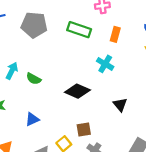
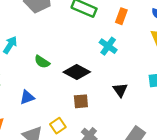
green semicircle: (34, 79) -> (42, 62), moved
brown square: (84, 130) -> (81, 101), moved

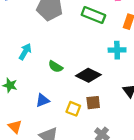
cyan cross: (108, 46) -> (117, 50), turned -35
yellow square: (58, 126) -> (73, 109), moved, turned -32

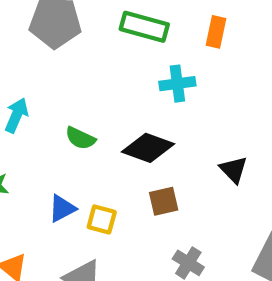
cyan cross: (117, 50) -> (177, 84), moved
yellow square: (73, 109) -> (102, 219), moved

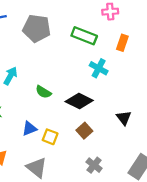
cyan cross: (177, 84) -> (99, 68), turned 30
brown square: (164, 201) -> (84, 131), turned -35

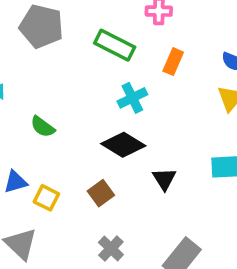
cyan cross: (99, 68) -> (132, 98), turned 30
black diamond: (79, 101) -> (123, 145), moved

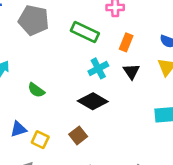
black triangle: (164, 179) -> (131, 71), moved

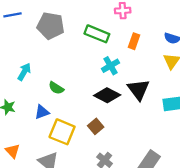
black triangle: (131, 71) -> (138, 90), moved, size x1.5
blue triangle: (18, 129) -> (42, 112), moved
yellow square: (40, 140) -> (62, 132), size x1.6

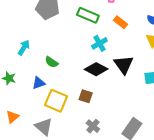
orange rectangle: (134, 41) -> (120, 22), turned -72
brown square: (96, 126) -> (86, 96), turned -32
orange triangle: (13, 151) -> (12, 117), turned 32

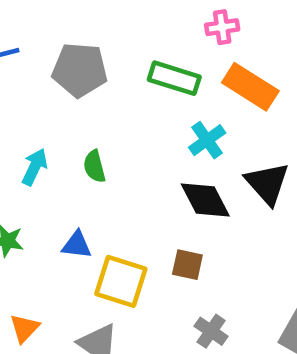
orange rectangle: (120, 22) -> (250, 87), size x1.6
green semicircle: (52, 62) -> (94, 166), moved, turned 48
black diamond: (96, 69) -> (205, 200), turned 40
blue triangle: (39, 83) -> (77, 245), turned 32

